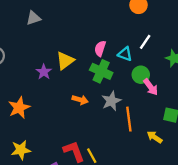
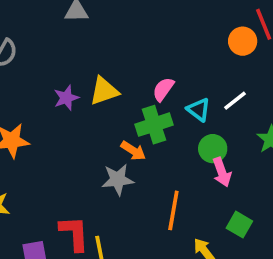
green cross: (101, 71) -> (154, 125), turned 30
orange arrow: (80, 100) -> (133, 151), moved
gray star: (111, 101) -> (118, 180), moved

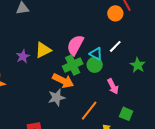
pink semicircle: (163, 89) -> (75, 45), size x1.5
green circle: (213, 149) -> (95, 65), moved
orange arrow: (133, 151) -> (63, 81), size x1.5
orange line: (173, 210) -> (89, 111), turned 35

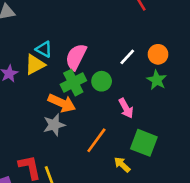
orange circle: (115, 13) -> (158, 54), moved
cyan triangle: (96, 54) -> (44, 49), moved
green square: (126, 114) -> (144, 143), size x1.5

